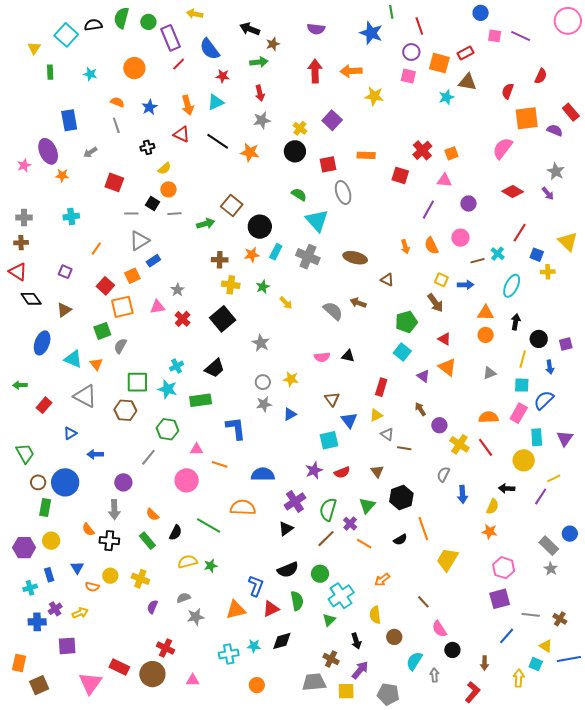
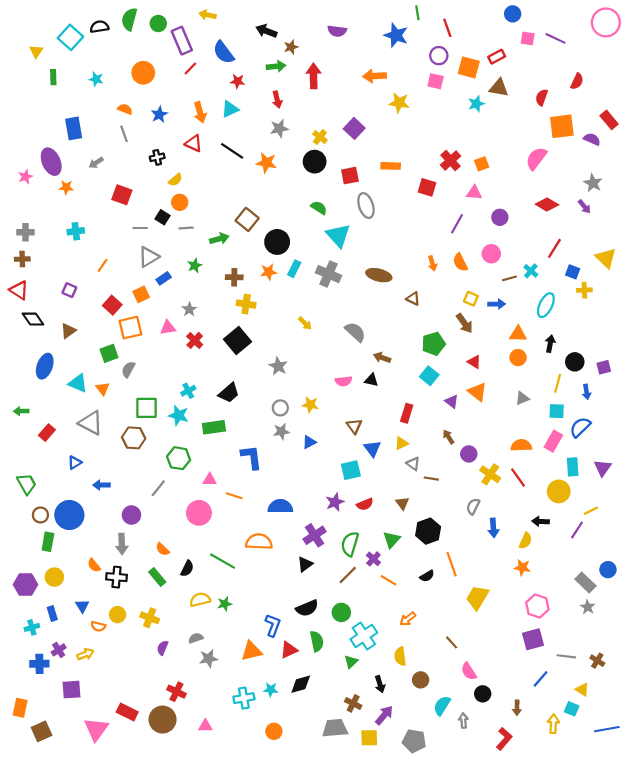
red arrow: (315, 71) -> (314, 76), moved
green star: (263, 287) -> (195, 265), moved
brown arrow: (358, 303) -> (382, 358), moved
blue line: (569, 659) -> (607, 729), moved

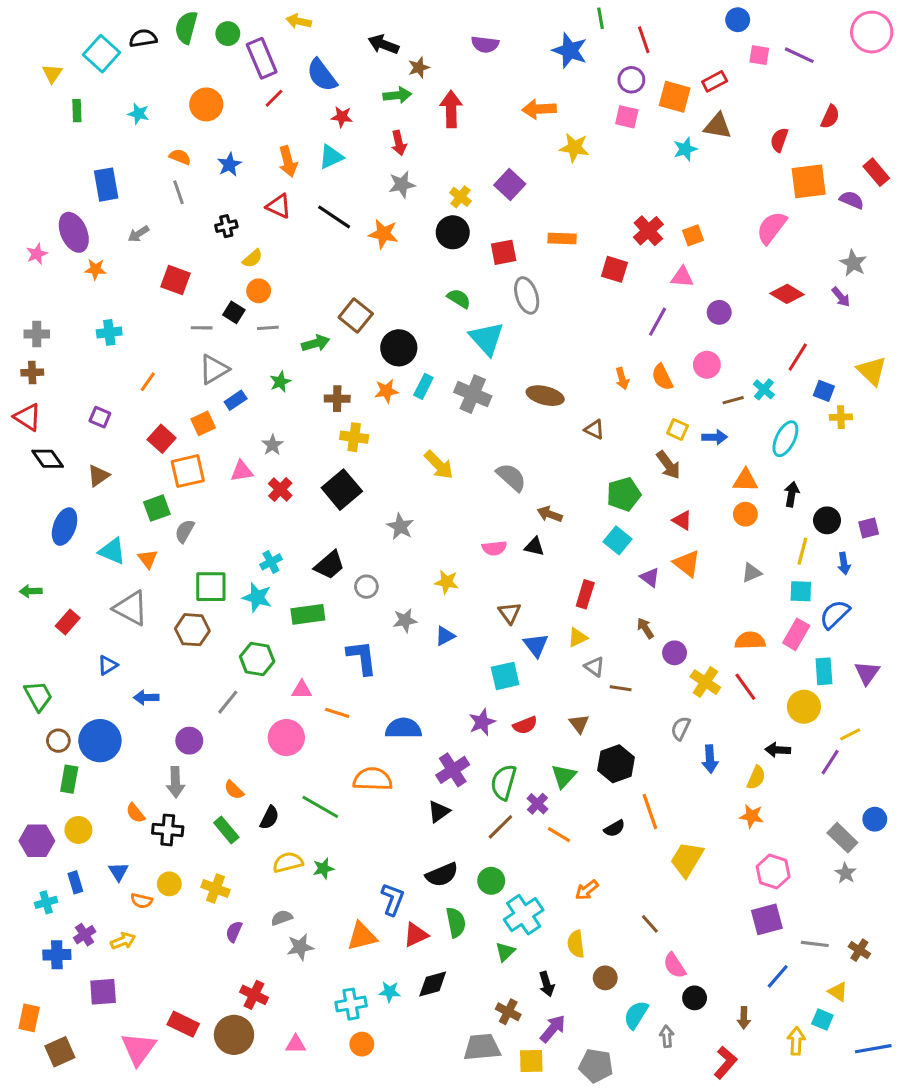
yellow arrow: (305, 323) -> (439, 465), size x1.5
gray circle: (280, 408) -> (366, 587), moved
orange circle: (274, 731) -> (362, 1044), moved

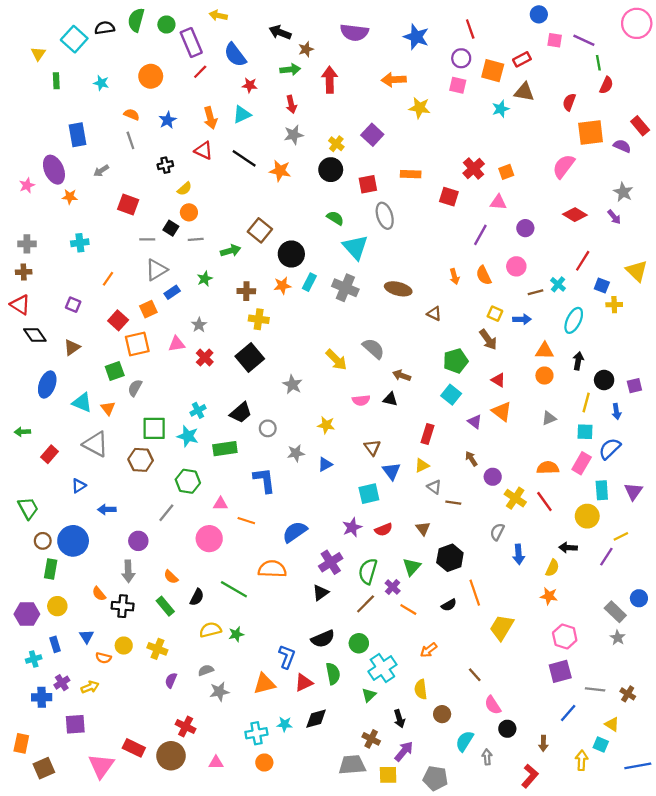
green line: (601, 18) -> (598, 63), moved
purple semicircle: (485, 44) -> (354, 32), size x1.4
yellow arrow: (439, 465) -> (336, 360), moved
blue semicircle: (403, 728) -> (295, 532), turned -35

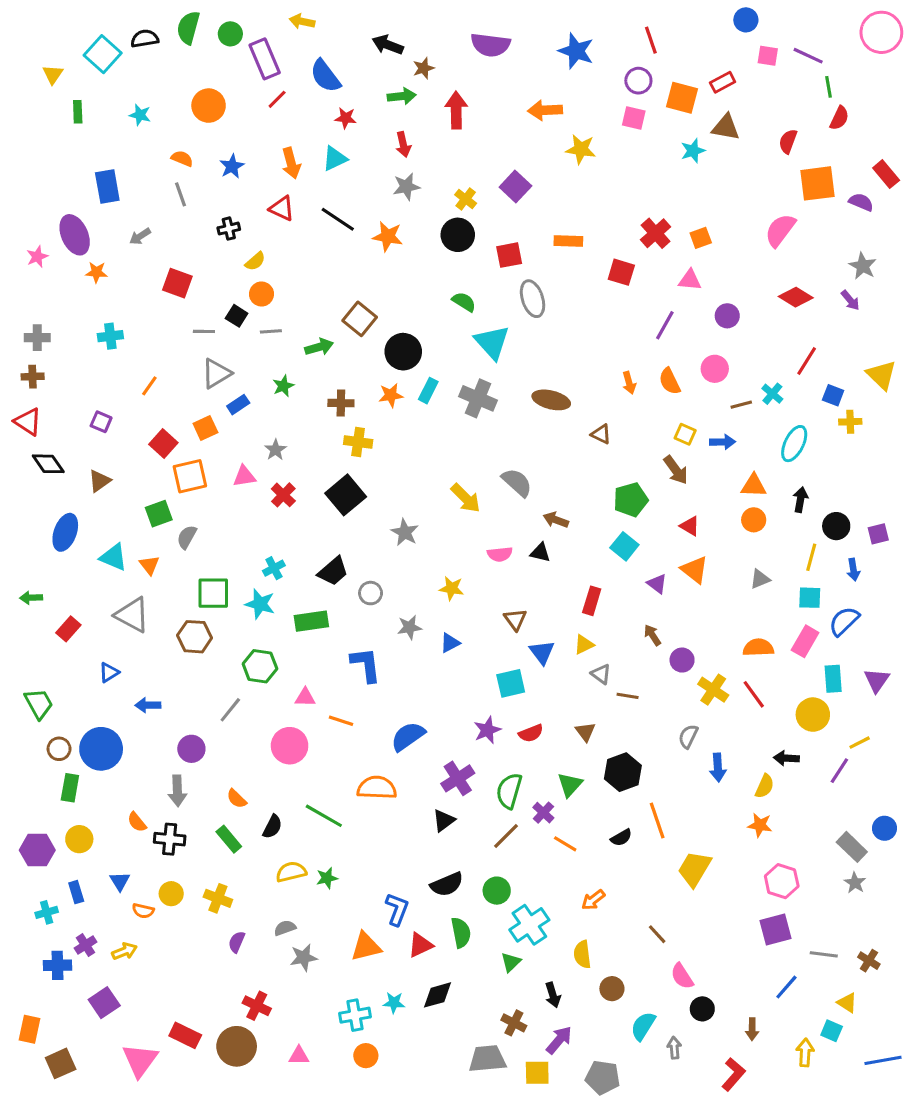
purple square: (75, 724) -> (104, 1003), turned -30

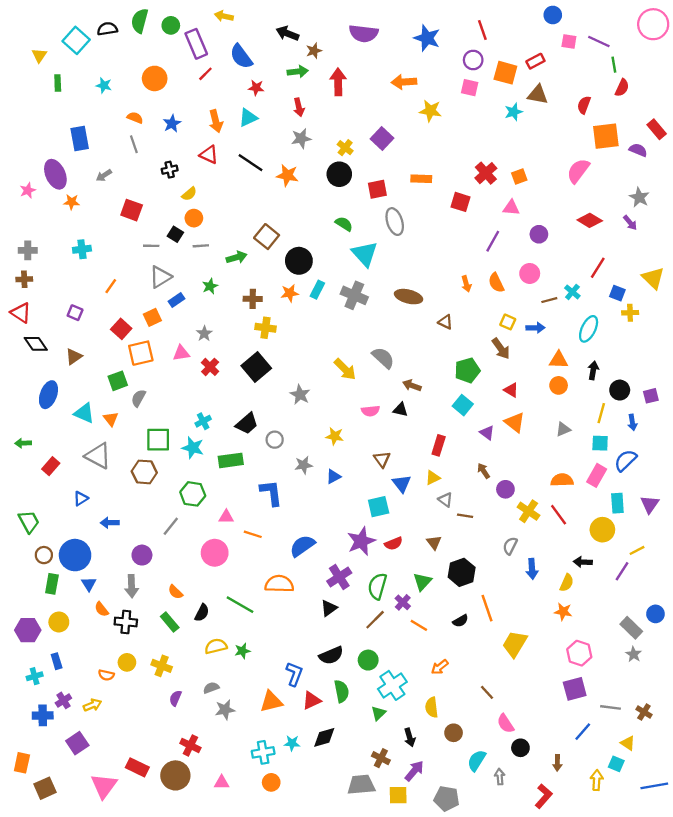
purple star: (487, 730) -> (361, 541), size x1.4
blue triangle: (120, 881) -> (89, 584), moved

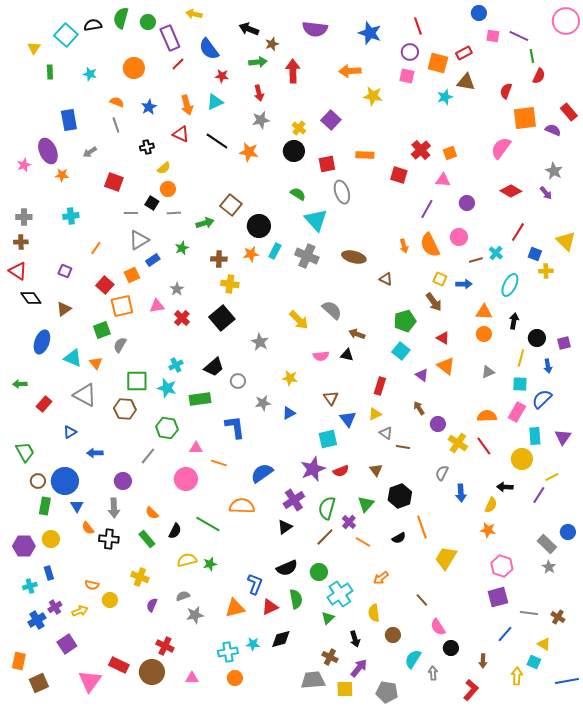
orange semicircle: (496, 283) -> (430, 245), size x1.4
yellow circle: (127, 662) -> (110, 600), moved
blue cross: (43, 715) -> (37, 620), turned -30

